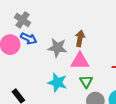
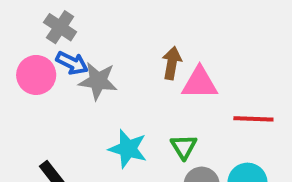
gray star: (57, 48) -> (98, 81), moved
pink triangle: (80, 61) -> (200, 83), moved

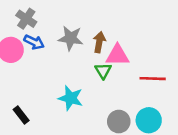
gray star: (98, 81) -> (71, 38), moved
green triangle: (184, 147) -> (103, 71), moved

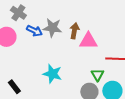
blue arrow: (34, 42) -> (34, 31), moved
green triangle: (103, 71) -> (97, 75), moved

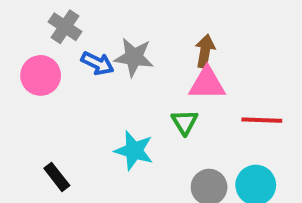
brown arrow: (74, 31) -> (205, 51), moved
green triangle: (97, 75) -> (185, 122), moved

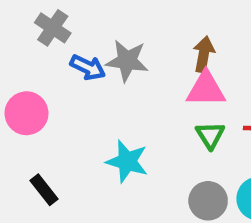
pink circle: (41, 75) -> (26, 113), moved
green triangle: (185, 122) -> (210, 135), moved

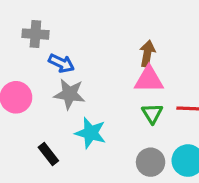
gray cross: (53, 28) -> (35, 34), turned -30
gray star: (127, 61) -> (69, 94), moved
black rectangle: (44, 190) -> (48, 154), moved

